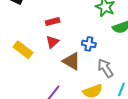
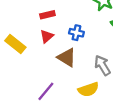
blue cross: (89, 44) -> (76, 33), moved

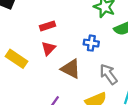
blue cross: (76, 33) -> (91, 43), moved

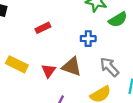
red triangle: (48, 48) -> (49, 71), moved

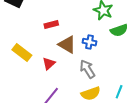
brown triangle: (72, 67) -> (67, 45), moved
gray arrow: (109, 67) -> (87, 69), moved

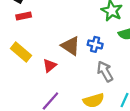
red rectangle: (51, 25) -> (24, 16), moved
gray arrow: (87, 69) -> (105, 71), moved

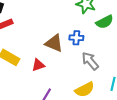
red triangle: (50, 66) -> (38, 65), turned 32

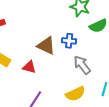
red triangle: (38, 65) -> (29, 67), turned 32

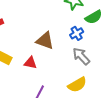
blue cross: (69, 41) -> (77, 33), moved, turned -32

